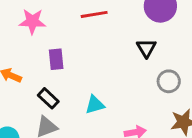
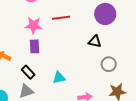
pink star: (32, 21) -> (34, 25), moved
black triangle: (146, 48) -> (95, 41), turned -48

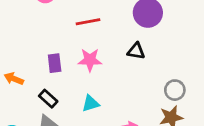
pink star: (34, 25) -> (90, 60), moved
gray circle: (109, 64) -> (175, 90), moved

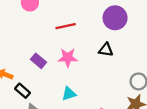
purple rectangle: (55, 63) -> (39, 61), turned -42
black rectangle: (48, 99) -> (23, 91), moved

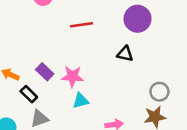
pink star: (68, 58) -> (72, 76), moved
purple rectangle: (39, 61) -> (45, 72), moved

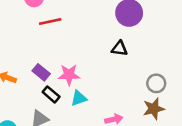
red line: (82, 25) -> (50, 22), moved
black rectangle: (29, 94) -> (51, 94), moved

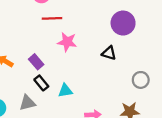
pink star: (69, 75) -> (67, 42), moved
gray circle: (156, 83) -> (141, 80), moved

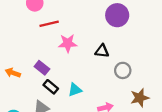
black triangle: (109, 53) -> (102, 51), moved
gray circle: (141, 80) -> (123, 70), moved

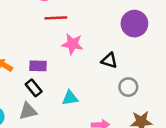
purple rectangle: (42, 68) -> (38, 66), turned -48
black rectangle: (51, 87) -> (34, 88), moved

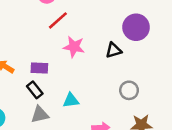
red line: (56, 18) -> (58, 20), turned -40
black triangle: (109, 60) -> (114, 50), moved, turned -35
gray triangle: (28, 111) -> (40, 115), moved

